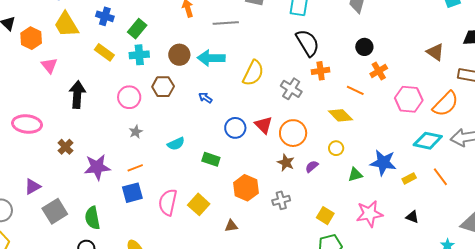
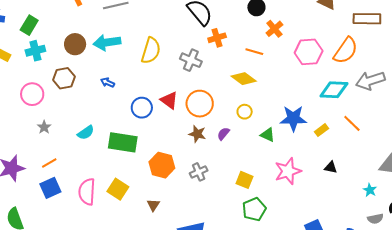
green rectangle: (211, 159) -> (123, 142), size x1.6
green triangle: (355, 175) -> (268, 135), turned 49
brown triangle: (231, 226) -> (153, 205), turned -40

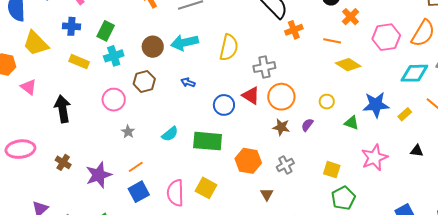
gray cross: (191, 60) -> (264, 67), moved, turned -30
yellow diamond: (244, 79) -> (348, 65), moved
brown triangle: (153, 205) -> (267, 194), moved

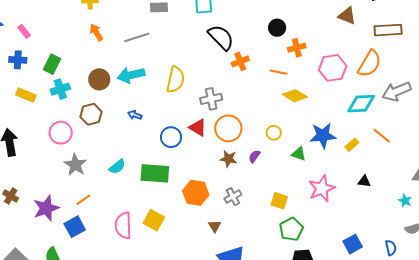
orange cross: (350, 17) -> (297, 48), turned 30
gray star: (128, 132) -> (75, 165), size x1.6
blue square: (139, 192) -> (75, 227), moved

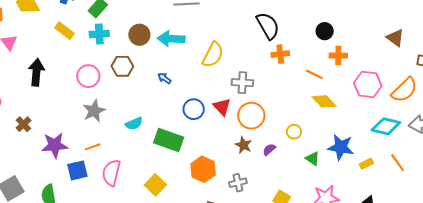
pink semicircle: (123, 225) -> (111, 173), moved

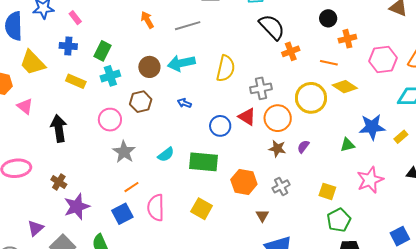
yellow circle: (294, 132) -> (311, 98), moved, size x2.0
purple star: (55, 145) -> (77, 207), moved
green triangle: (313, 159) -> (348, 145), turned -35

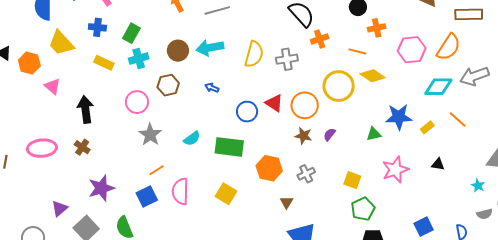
gray cross: (261, 88) -> (287, 59), moved
brown cross: (59, 182) -> (82, 147), moved

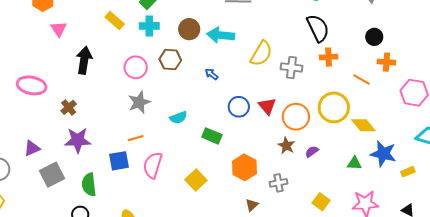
yellow diamond: (373, 76) -> (363, 125), moved
brown cross: (82, 147) -> (69, 107), moved
green rectangle: (229, 147) -> (212, 136), size x0.7

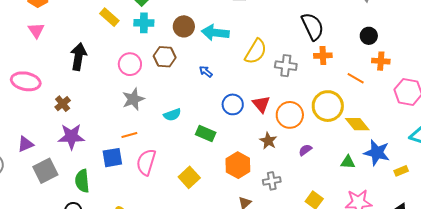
pink triangle: (59, 29) -> (36, 30), moved
brown star: (286, 146) -> (268, 141), moved

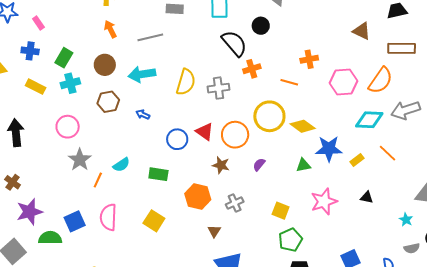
brown circle: (184, 26) -> (105, 65), moved
black circle: (369, 36) -> (261, 26), moved
brown hexagon: (165, 57) -> (108, 102), moved
orange line: (129, 135) -> (98, 180), moved, turned -35
green semicircle: (82, 181) -> (50, 238), moved, turned 110

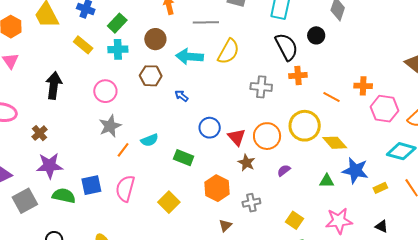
orange cross: (309, 59) -> (363, 86), moved
yellow semicircle: (186, 82) -> (228, 51), moved
red triangle: (205, 132) -> (237, 137), moved

